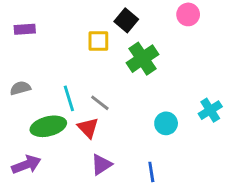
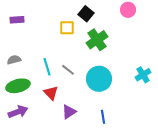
cyan circle: (166, 123) -> (99, 79), moved, size x1.6
green ellipse: (48, 126) -> (18, 86), moved
red triangle: (88, 128) -> (51, 93), moved

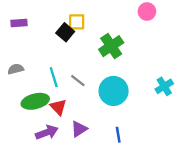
black square: (86, 14) -> (65, 32), moved
yellow square: (67, 28) -> (77, 22), moved
green ellipse: (18, 86) -> (35, 101), moved
purple arrow: (18, 112) -> (47, 132), moved

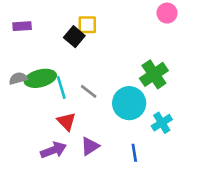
green cross: (111, 46) -> (154, 74), moved
cyan cross: (164, 86) -> (162, 123), moved
green ellipse: (35, 101) -> (40, 78), moved

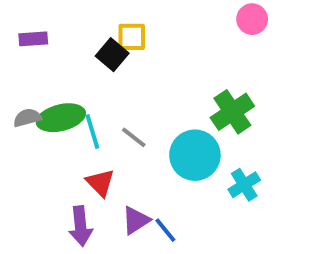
purple arrow: (53, 150) -> (81, 226), turned 105
blue line: (134, 153) -> (165, 230), moved, turned -30

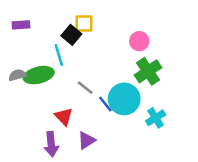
pink circle: (252, 19) -> (139, 41), moved
cyan line: (92, 131) -> (59, 55), moved
blue line: (165, 230) -> (105, 104), moved

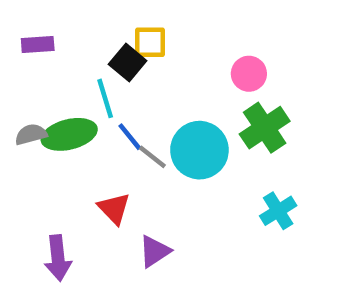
cyan circle: (124, 99) -> (199, 150), moved
blue line: (105, 104) -> (130, 137), moved
purple arrow: (51, 144) -> (58, 258), moved

